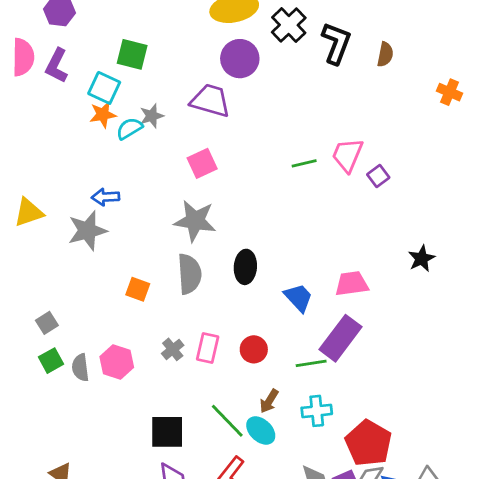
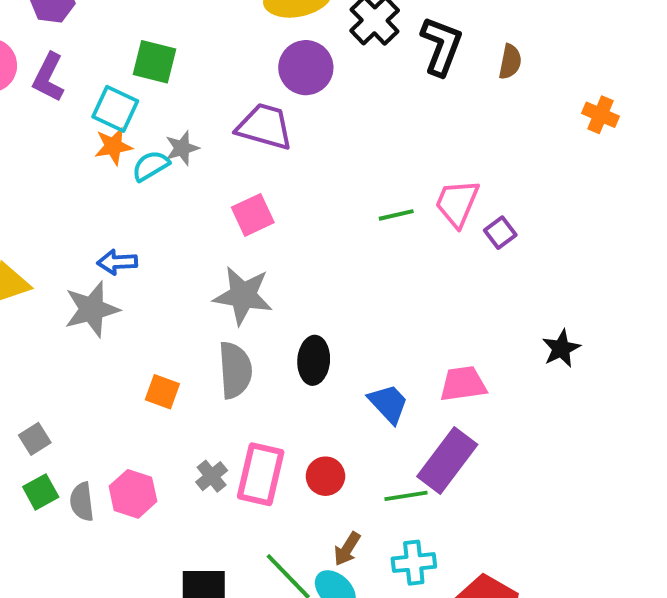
pink rectangle: (208, 348) -> (261, 474), size x1.4

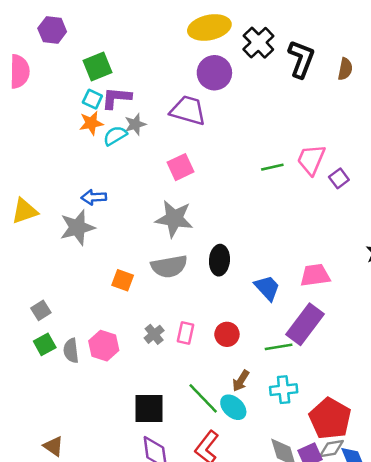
green square: (155, 62) -> (97, 66), moved, turned -36
purple L-shape: (48, 77) -> (116, 98), moved, turned 68
cyan square: (115, 109) -> (92, 99), size x0.7
gray semicircle: (235, 370) -> (169, 266), turned 84
pink rectangle: (261, 474) -> (186, 333), size x0.6

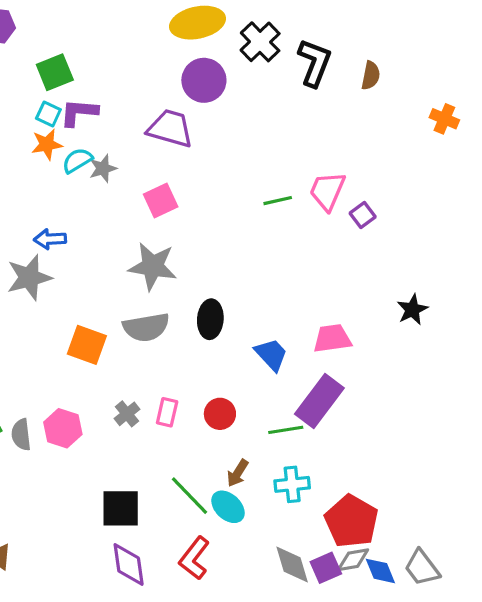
gray star: (135, 124) -> (103, 168), moved
orange square: (123, 280) -> (87, 345), size x1.4

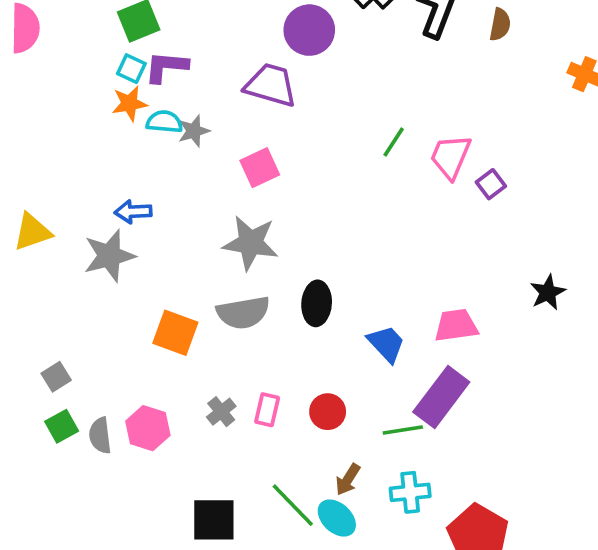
cyan semicircle: (77, 160) -> (164, 122), turned 36
green line: (278, 201) -> (394, 142), moved, turned -44

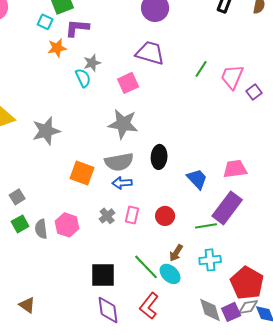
cyan square: (131, 69) -> (45, 22), moved
purple trapezoid: (271, 85) -> (150, 53), moved
cyan semicircle: (164, 122) -> (83, 78), moved, turned 60
blue arrow: (133, 212) -> (122, 183), moved

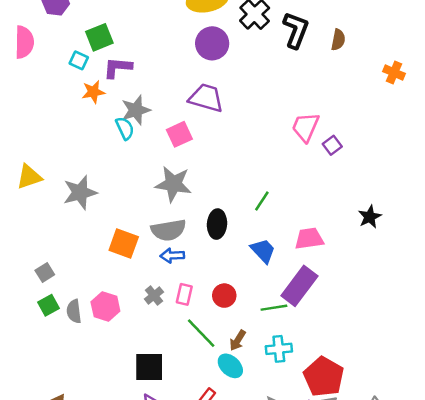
gray star: (92, 63) -> (136, 110), size x1.4
green line: (201, 69) -> (262, 201), moved
green line: (146, 267) -> (201, 333), moved

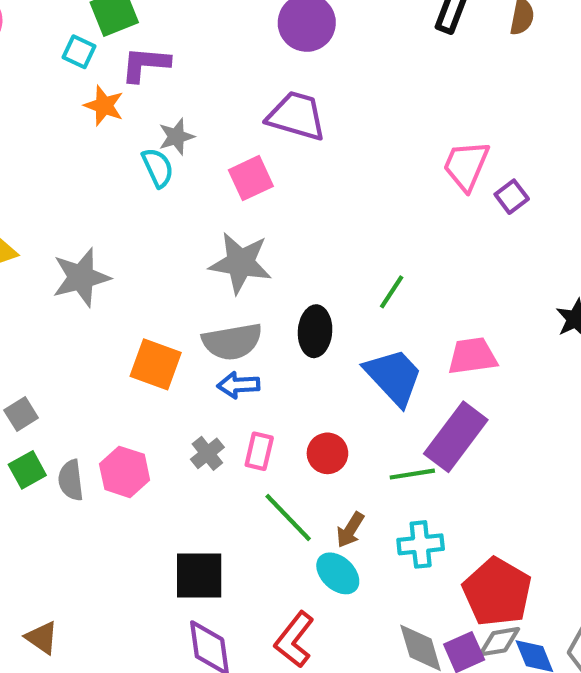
orange star: (93, 92) -> (104, 106), turned 30
gray star: (136, 110) -> (176, 137), size x0.7
blue trapezoid: (263, 251) -> (394, 377), size x1.4

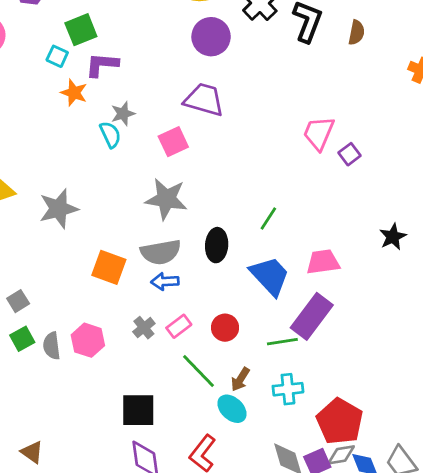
pink rectangle: (259, 451) -> (179, 326), turned 40

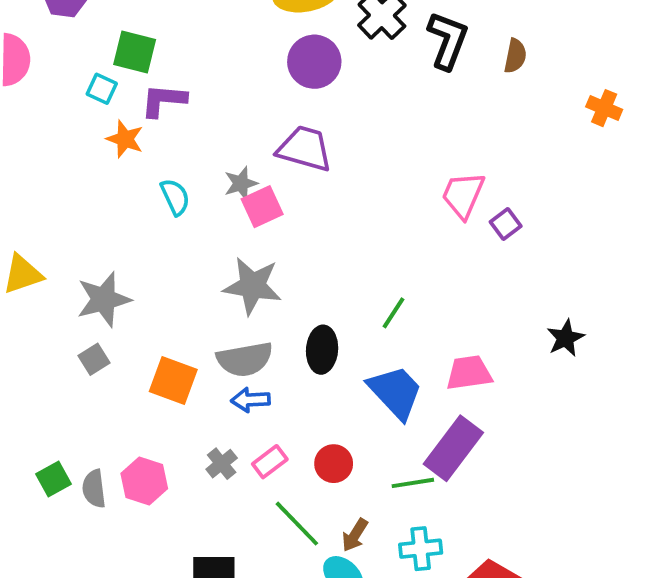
green square: (81, 30) -> (135, 52), turned 36
gray star: (123, 114) -> (241, 183), moved
gray square: (18, 301) -> (94, 359), moved

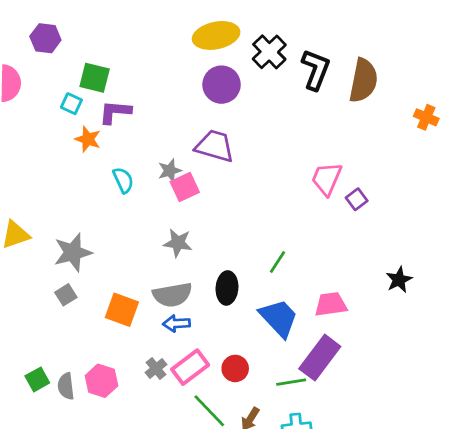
brown semicircle: (515, 56) -> (363, 81), size x1.8
gray star: (252, 286) -> (178, 243), size x0.7
pink rectangle: (270, 462) -> (190, 367), size x1.5

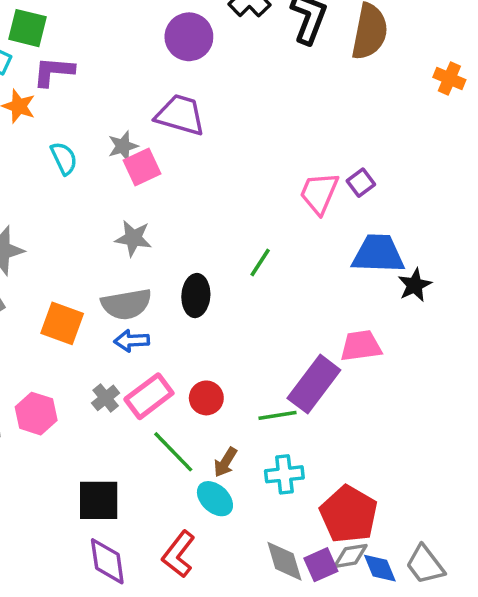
pink trapezoid: (327, 179) -> (319, 193), moved
pink trapezoid: (331, 304) -> (361, 346), moved
blue trapezoid: (279, 318) -> (378, 254), moved, turned -45

